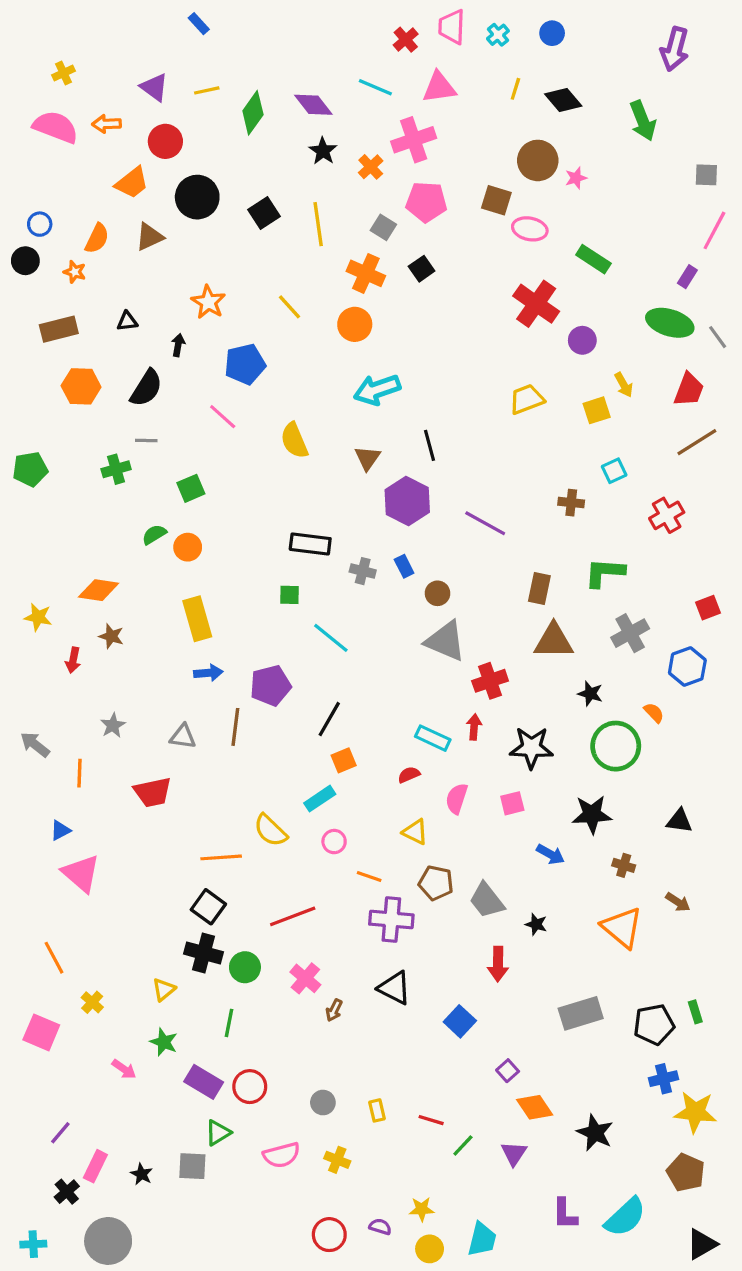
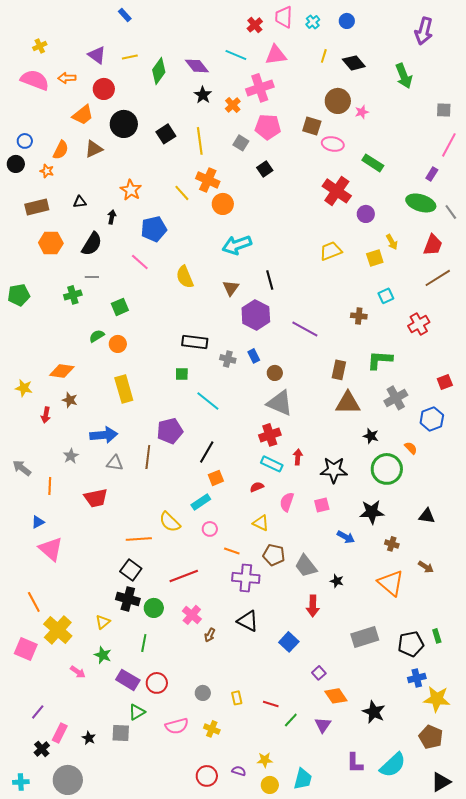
orange cross: (366, 273) -> (208, 180), moved
blue arrow: (208, 673) -> (104, 435), moved, size x1.5
red cross: (490, 681) -> (270, 435), moved
yellow cross: (92, 1002) -> (58, 630), size x2.0

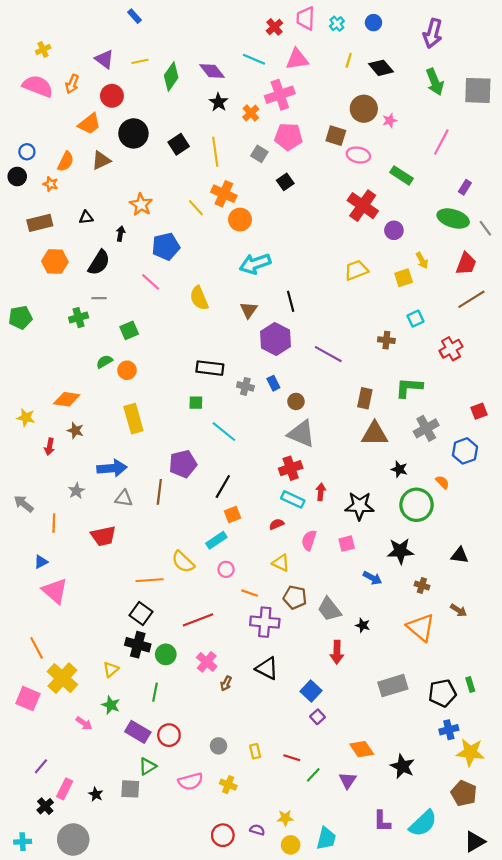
purple arrow: (424, 31) -> (433, 33), moved
orange arrow: (67, 78) -> (72, 84), turned -66
gray square: (444, 110) -> (478, 90), moved, size x1.8
pink line: (449, 145) -> (441, 142), moved
purple square: (319, 673) -> (318, 717), moved

